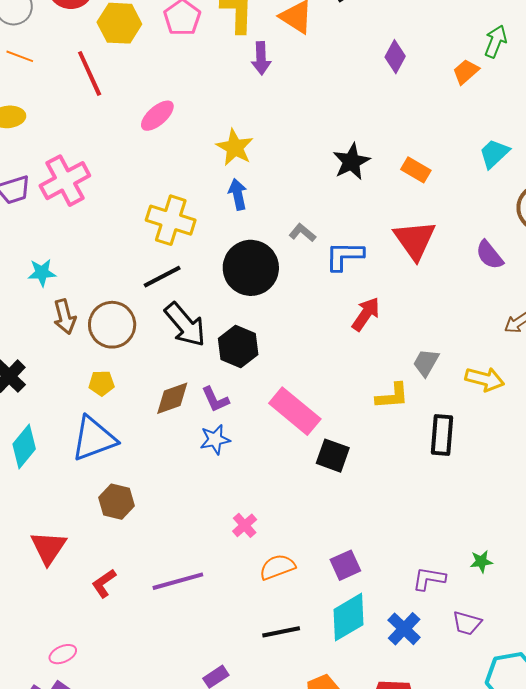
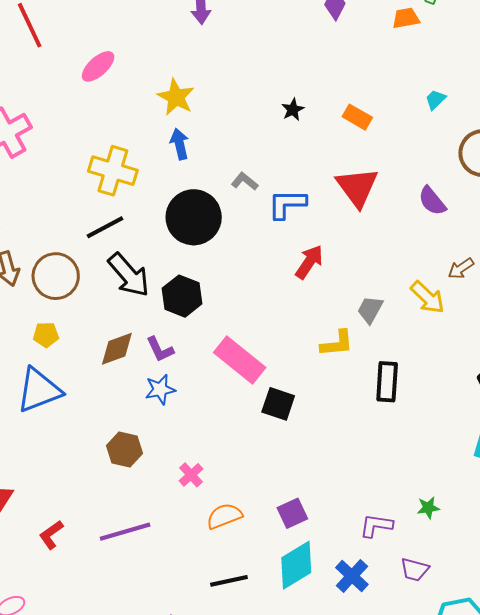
orange trapezoid: (466, 72) -> (406, 18), turned 32
cyan trapezoid: (494, 154) -> (435, 100), size x0.7
black star: (351, 162) -> (293, 110), size x0.6
yellow arrow: (485, 379) -> (427, 297), moved, turned 30
brown hexagon: (116, 502) -> (124, 450), moved

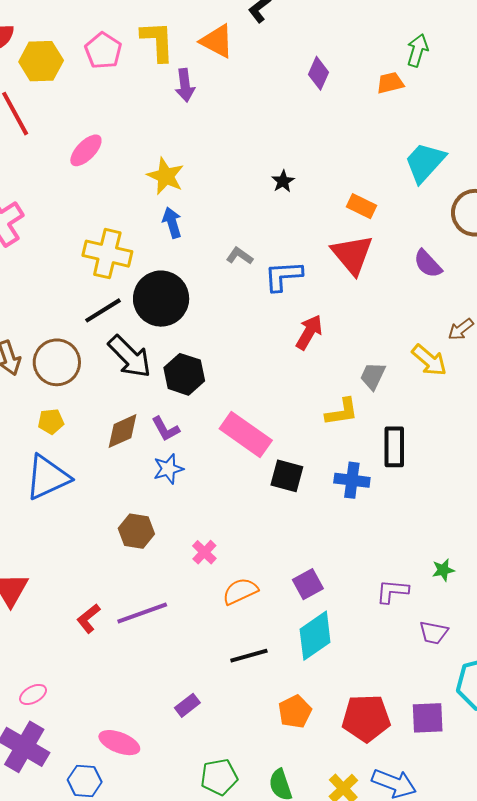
cyan trapezoid: (435, 100) -> (425, 162), size x2.0
orange rectangle: (357, 117) -> (362, 206), moved
black circle: (194, 217) -> (161, 299), moved
red L-shape: (51, 535) -> (88, 618), moved
blue cross: (352, 576) -> (352, 480), moved, turned -32

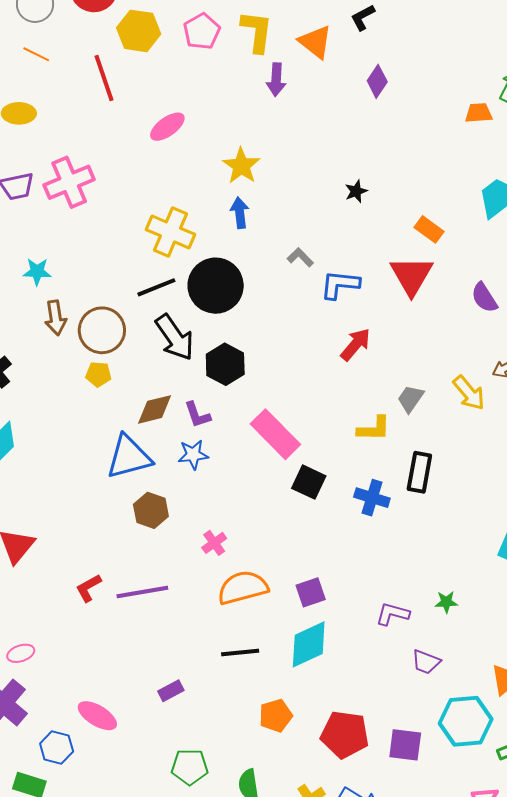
purple diamond: (318, 73) -> (377, 81), moved
yellow pentagon: (51, 421) -> (98, 374), moved
blue triangle: (47, 477) -> (129, 457), moved
orange semicircle: (240, 591) -> (243, 588), size x1.4

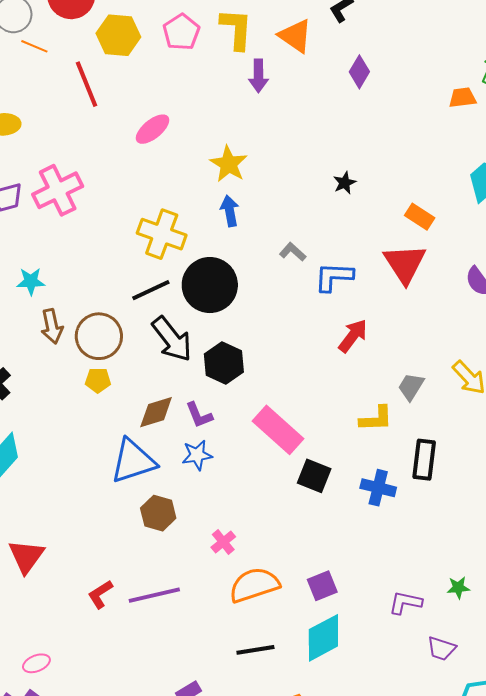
orange line: (36, 54) -> (34, 46), moved

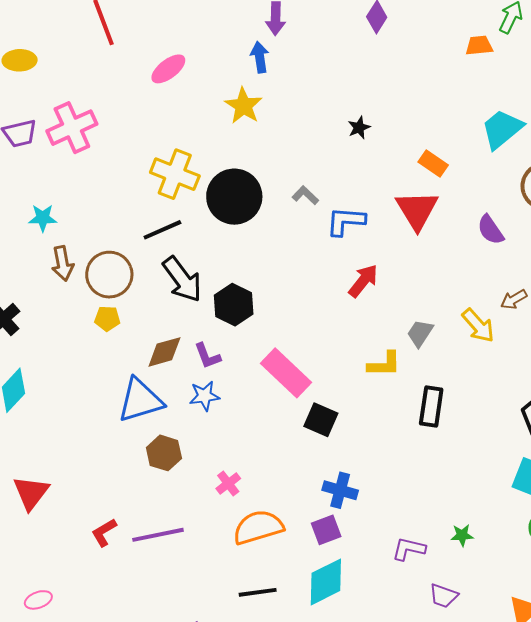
blue arrow: (230, 211) -> (260, 57), moved
black circle: (210, 285) -> (234, 197), moved
blue cross: (378, 488) -> (340, 490), moved

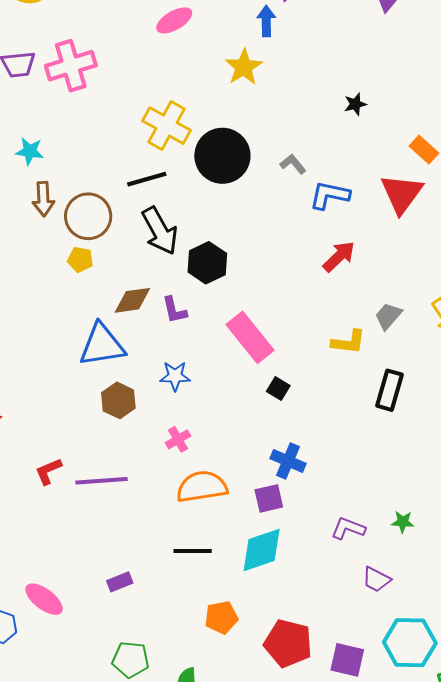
blue star: (204, 396) -> (175, 376), moved
black square: (321, 420) -> (278, 389), size x0.7

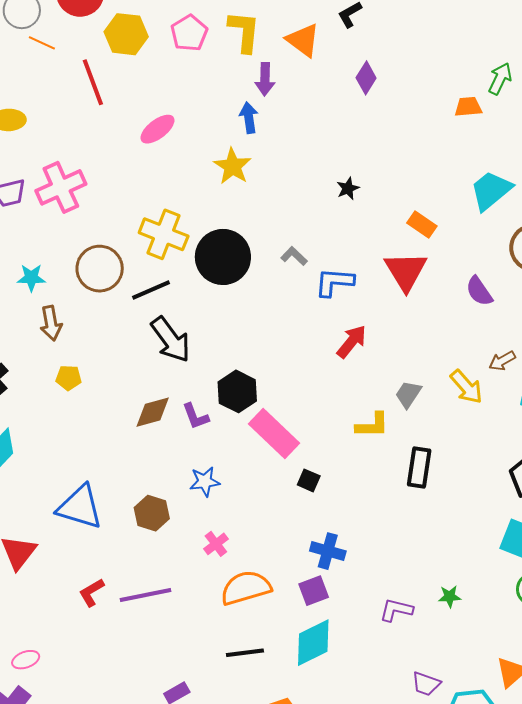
brown circle: (88, 216) -> (100, 269), moved
yellow pentagon: (80, 260) -> (69, 378), moved
black hexagon: (207, 263) -> (237, 391), moved
blue triangle: (102, 345) -> (80, 507), moved, turned 33
purple trapezoid: (376, 579) -> (426, 684), moved

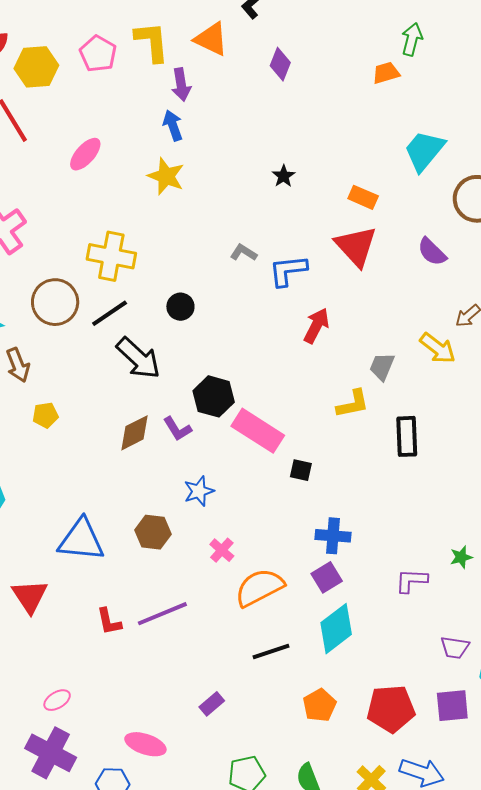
black circle: (223, 257) -> (180, 307), moved, size x0.5
red L-shape: (92, 592) -> (109, 622), turned -60

